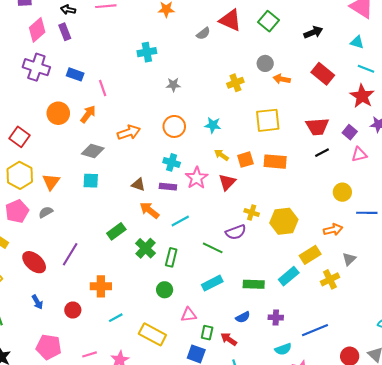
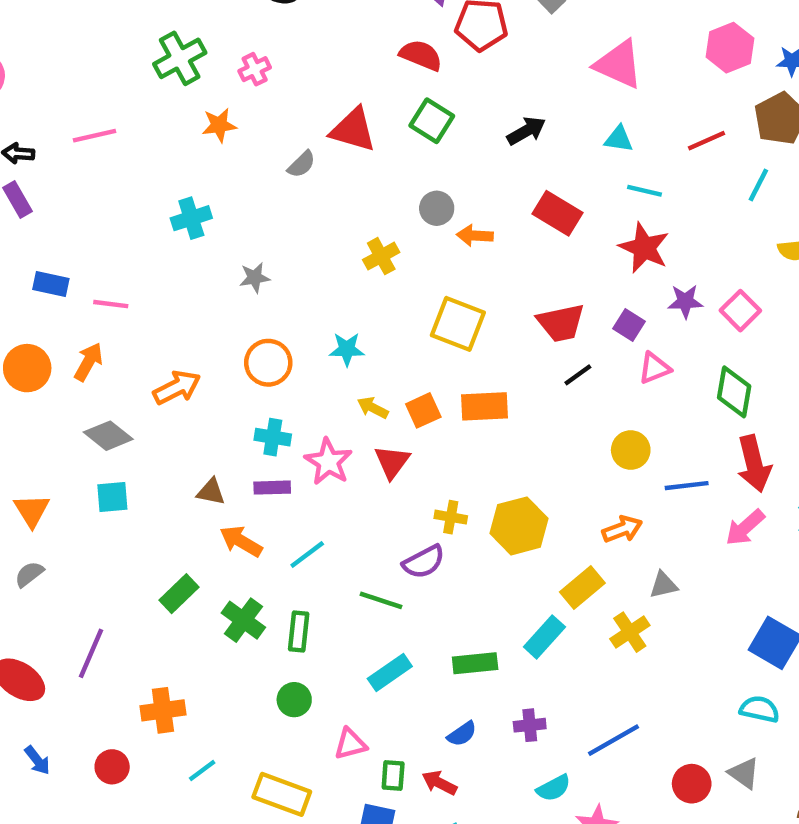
pink line: (103, 88) -> (111, 304), turned -56
yellow square: (268, 120) -> (458, 324), turned 35
gray diamond: (93, 151) -> (108, 436), turned 30
gray triangle: (349, 259) -> (663, 585), turned 40

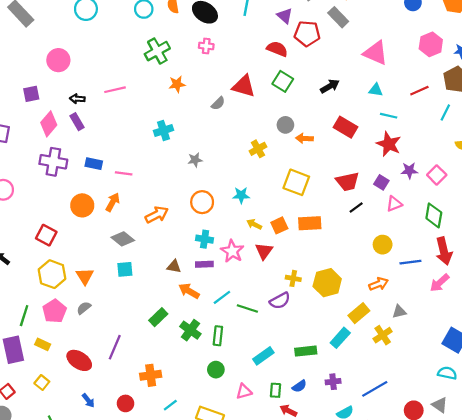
pink cross: (255, 69) -> (206, 46), moved, turned 32
green line: (381, 600) -> (247, 308), moved
green rectangle: (393, 776) -> (276, 390), moved

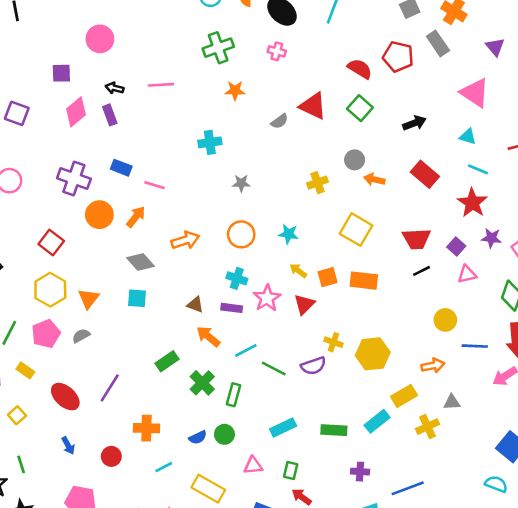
purple triangle: (285, 16) -> (495, 47), moved
purple cross: (53, 162) -> (74, 179), moved
blue semicircle: (299, 386) -> (198, 437), moved

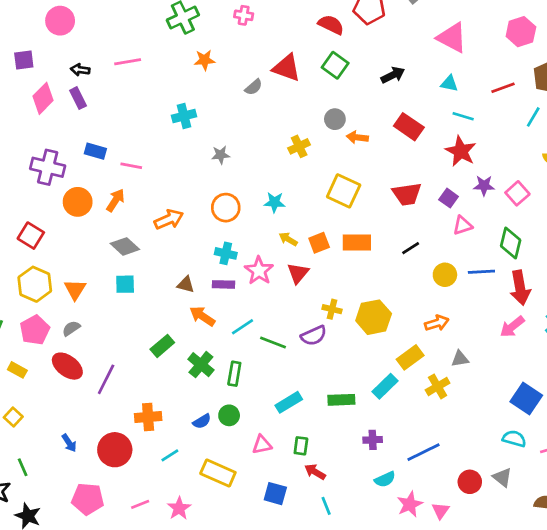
black line: (421, 271) -> (411, 248), moved
blue line: (475, 346) -> (481, 272), moved
red ellipse: (65, 397) -> (67, 366), moved
red circle: (111, 456) -> (115, 450), size x1.6

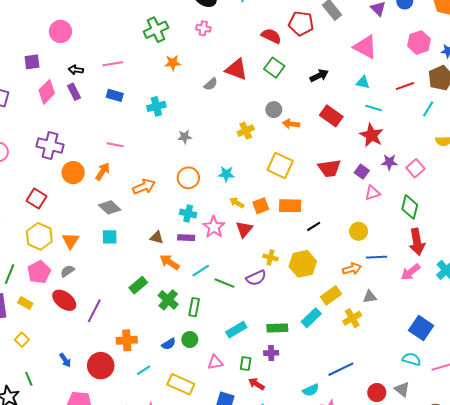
blue rectangle: (95, 151) -> (115, 95), moved
black line: (411, 248) -> (314, 226), moved
blue line: (481, 272) -> (376, 257), moved
purple cross: (373, 440) -> (271, 353), moved

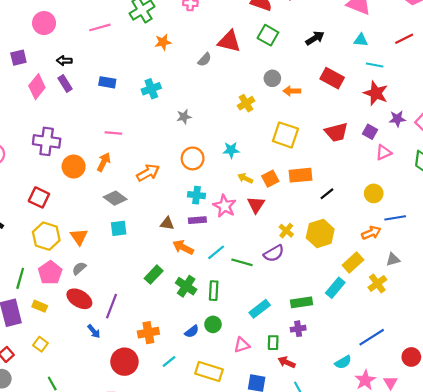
pink line: (113, 64) -> (100, 27), moved
yellow cross: (270, 257) -> (286, 231), turned 32
blue arrow: (65, 360) -> (94, 331), moved

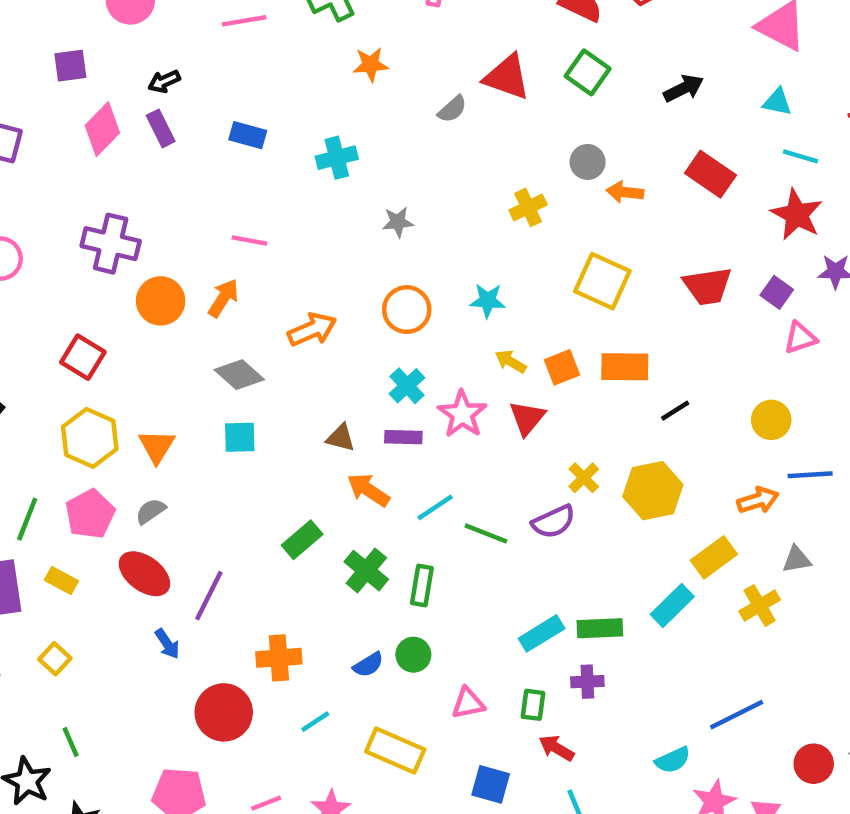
black arrow: (64, 61) -> (164, 81), turned -32
cyan cross: (196, 195) -> (407, 386), turned 35
cyan rectangle: (260, 309) -> (542, 633), moved

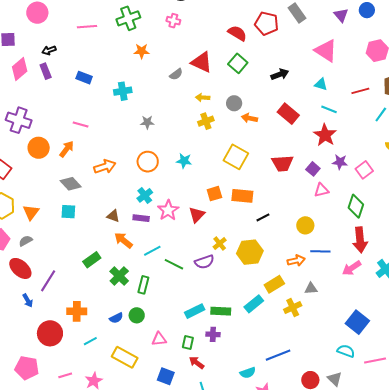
yellow arrow: (511, 362) -> (203, 98), moved, turned -32

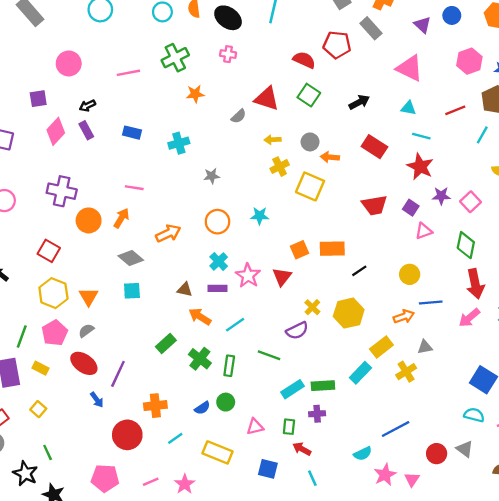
yellow square: (236, 157) -> (310, 186), moved
green line: (174, 264) -> (269, 355), moved

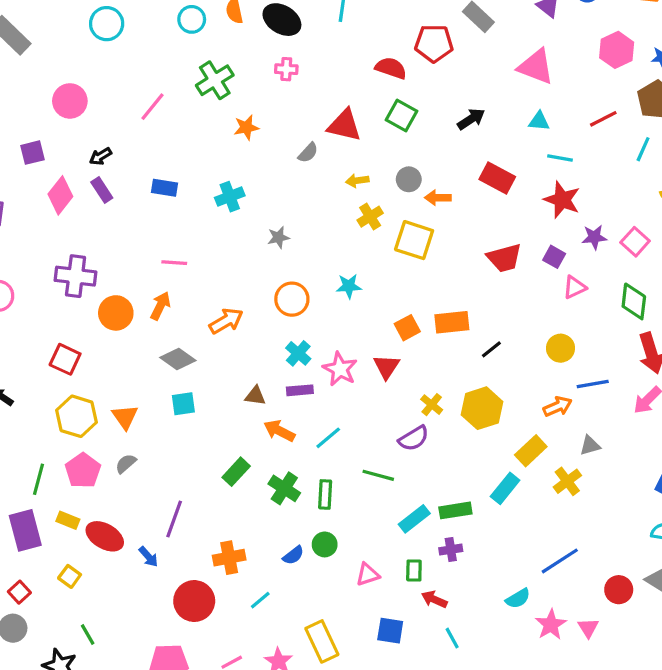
pink line: (128, 73) -> (153, 107), turned -35
red ellipse: (84, 363) -> (105, 536), moved
yellow rectangle: (217, 452) -> (322, 641), moved, turned 48

